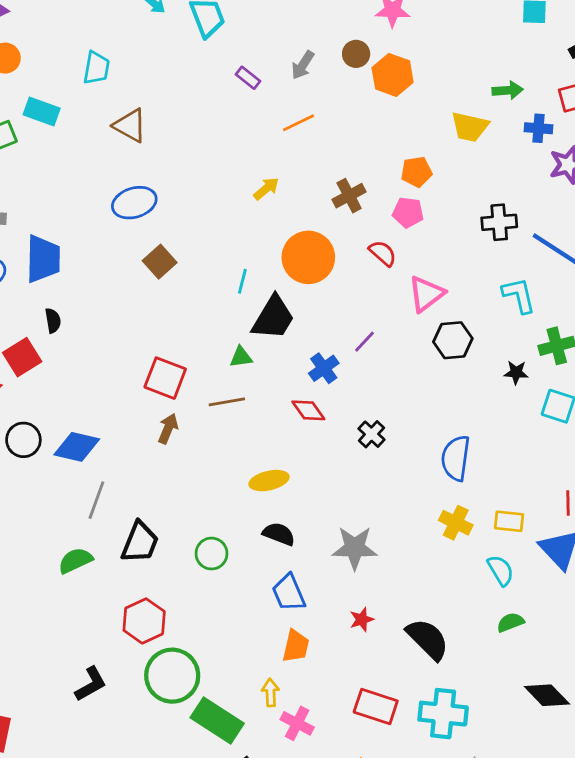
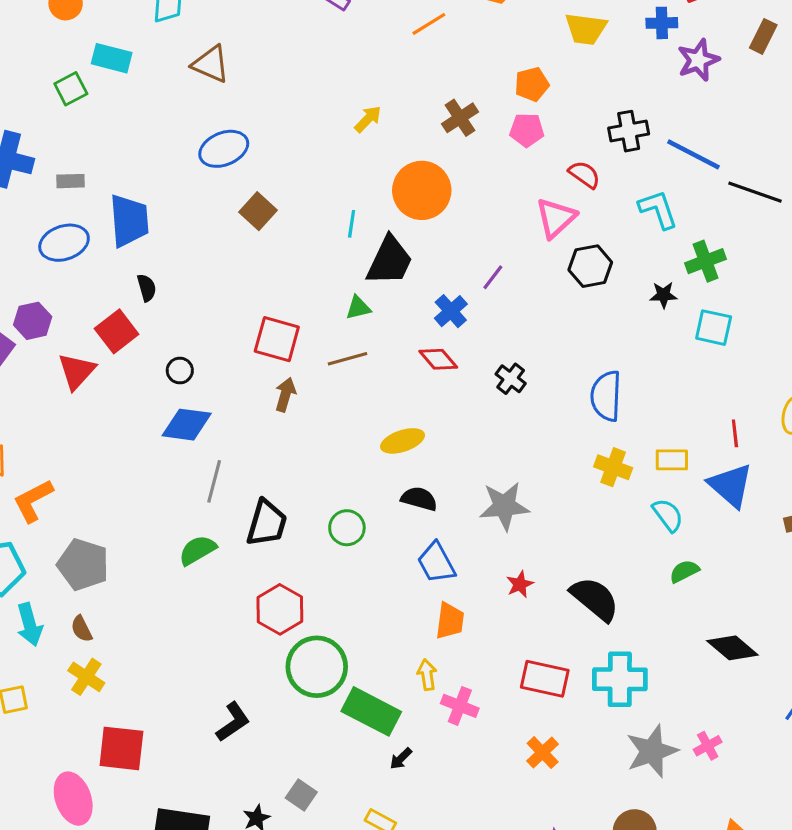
orange line: (299, 123) -> (429, 24), moved
red semicircle: (383, 253) -> (584, 174), moved
black circle: (23, 440) -> (180, 371), moved, size x0.7
black L-shape: (91, 684) -> (233, 722), moved

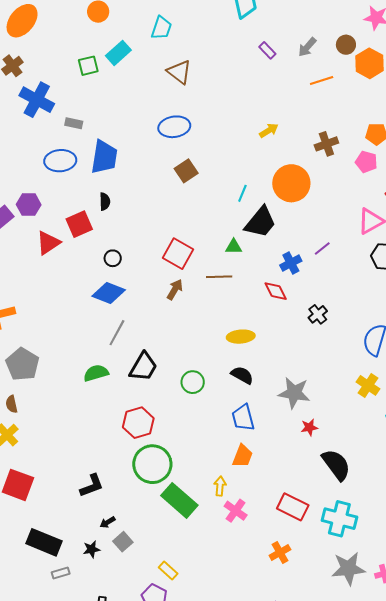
cyan rectangle: (112, 58) -> (118, 53), turned -70
red star: (520, 584) -> (309, 427), moved
black arrow: (401, 759) -> (108, 522), moved

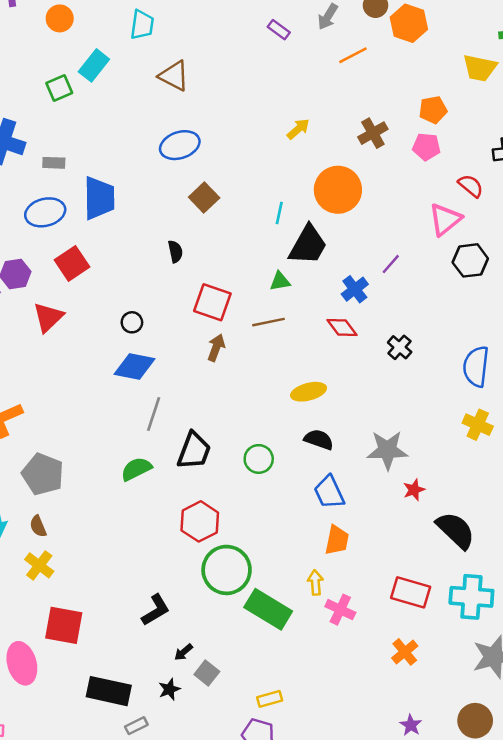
black semicircle: (105, 202) -> (175, 251), moved
red square: (79, 224) -> (72, 263), moved
yellow rectangle: (168, 571) -> (270, 699), turned -48

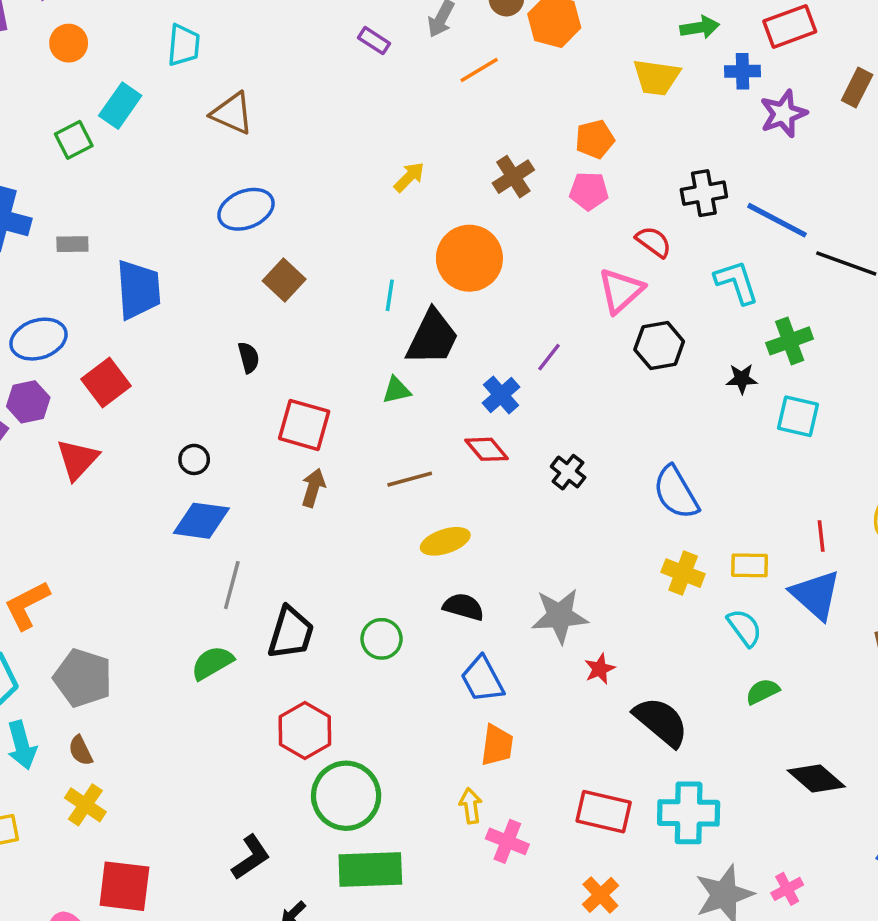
blue ellipse: (45, 212) -> (38, 339), moved
brown line: (269, 322) -> (410, 479), moved
blue semicircle: (476, 367) -> (676, 492), turned -33
green rectangle: (268, 609) -> (370, 870), moved, turned -30

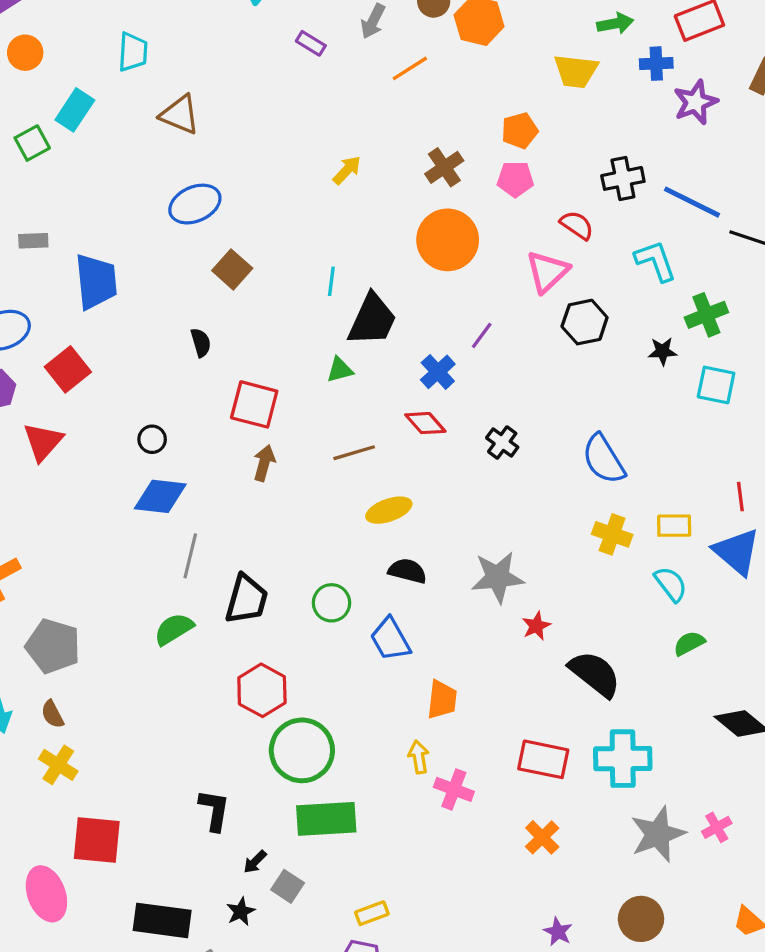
orange circle: (469, 258) -> (448, 240), moved
blue trapezoid: (482, 679) -> (390, 639), moved
black L-shape: (251, 857) -> (214, 810), turned -45

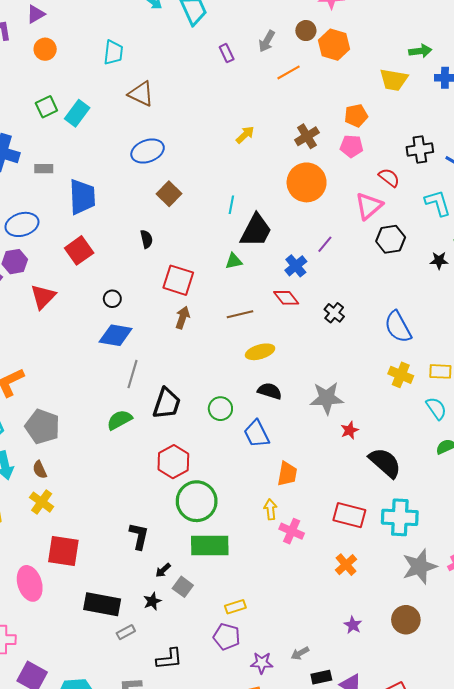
purple rectangle: (311, 43) -> (227, 53), turned 30
cyan rectangle: (75, 110) -> (77, 113), moved
red square: (68, 369) -> (79, 250), moved

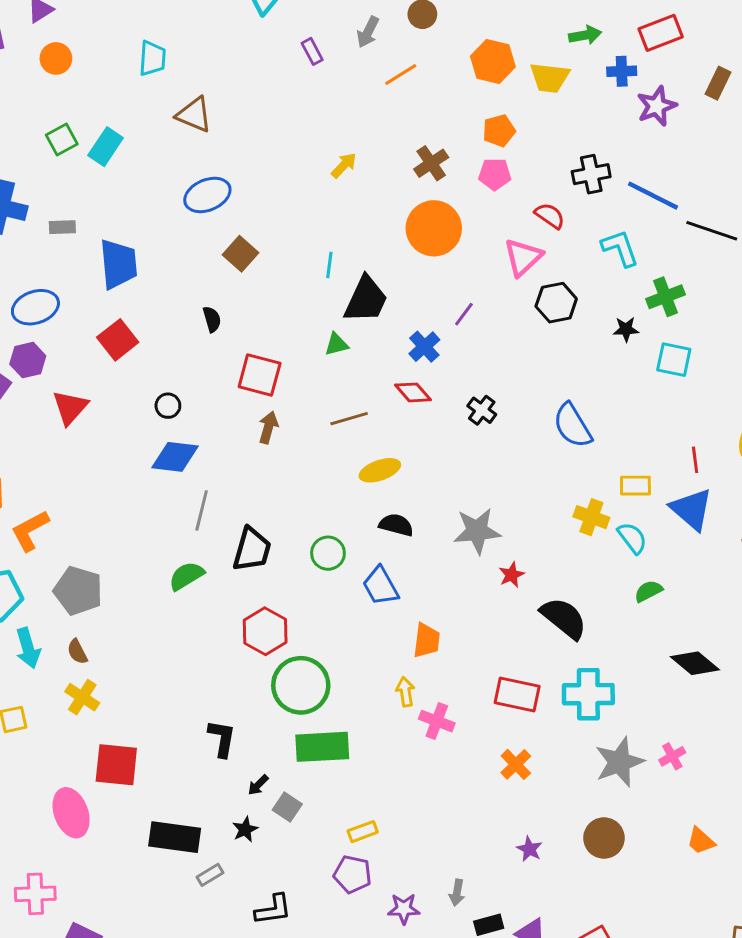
orange hexagon: (334, 45) -> (493, 61), moved
yellow cross: (401, 375) -> (591, 517), moved
gray arrow: (300, 653) -> (457, 893), turned -48

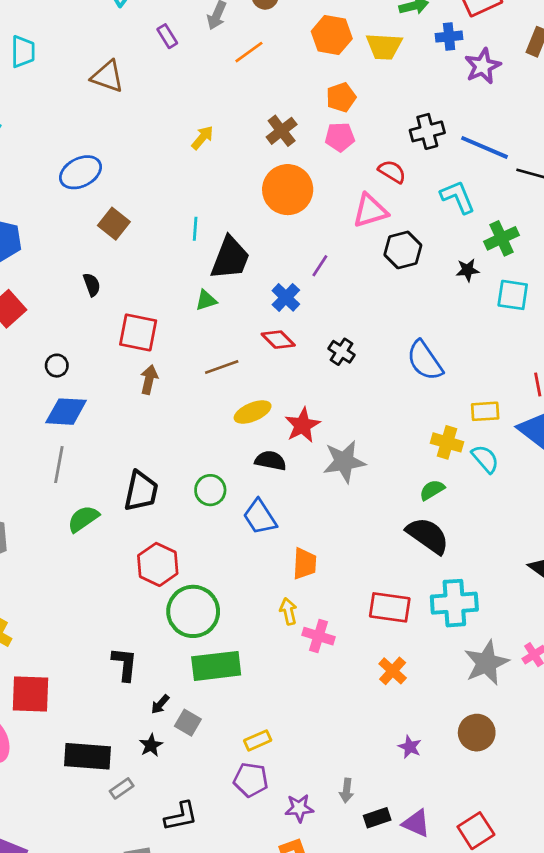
brown triangle: (194, 115) -> (108, 76), moved
pink triangle: (523, 257) -> (370, 211), turned 30
gray line: (202, 510) -> (59, 465), moved
red star: (512, 575) -> (302, 425), moved, size x1.5
green semicircle: (648, 591) -> (432, 490), moved

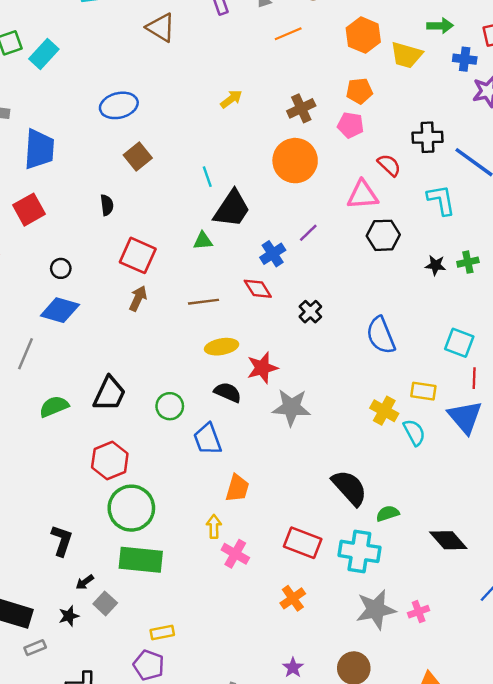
cyan line: (195, 229) -> (207, 177), turned -36
green cross: (502, 238) -> (468, 262), moved, size x0.7
cyan square: (513, 295) -> (459, 343), moved
gray line: (59, 465) -> (26, 354), moved
green semicircle: (432, 490) -> (388, 513), moved

